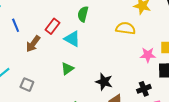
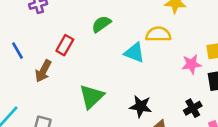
green semicircle: (83, 14) -> (101, 24), turned 49
cyan triangle: (72, 39) -> (134, 53), moved
green triangle: (67, 69) -> (92, 97), size x1.5

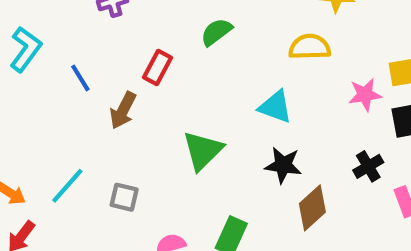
cyan triangle: (134, 53) -> (275, 107), moved

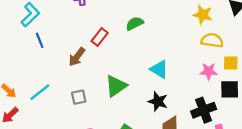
yellow semicircle: (310, 47) -> (212, 40), moved
blue line: (80, 78) -> (40, 40), moved
black cross: (368, 166) -> (204, 110), size x1.5
gray square: (124, 197) -> (79, 97), moved, turned -35

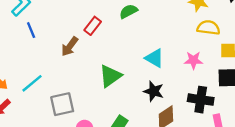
pink star: (209, 71) -> (193, 60), moved
gray square: (79, 97) -> (62, 104), moved, size x1.5
black cross: (204, 110) -> (201, 100), turned 30

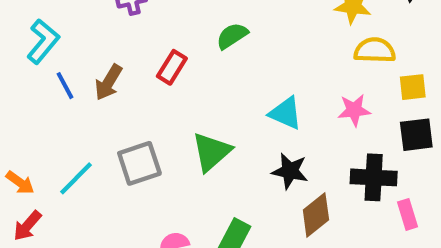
brown arrow: (70, 46) -> (108, 82), moved
gray square: (62, 104) -> (139, 163), moved

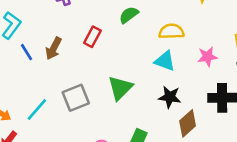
yellow semicircle: (375, 50) -> (171, 31), moved

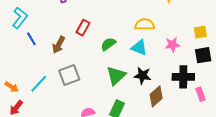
green semicircle: (129, 15) -> (108, 44), moved
brown arrow: (54, 48) -> (59, 45), moved
green triangle: (120, 88) -> (116, 76), moved

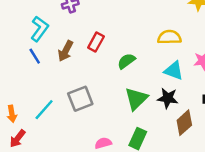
cyan L-shape: (20, 18) -> (40, 29), moved
brown arrow: (59, 45) -> (66, 51), moved
cyan triangle: (139, 48) -> (174, 71), moved
orange arrow: (12, 87) -> (12, 114), turned 48

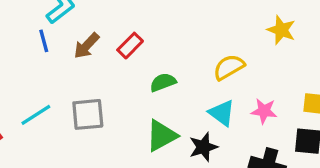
yellow semicircle: (169, 37) -> (229, 67), turned -45
black star: (168, 98) -> (203, 147), turned 30

